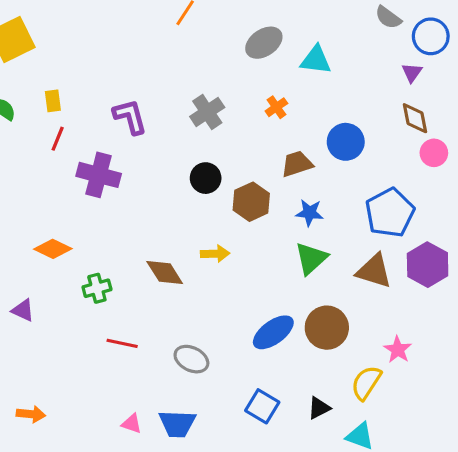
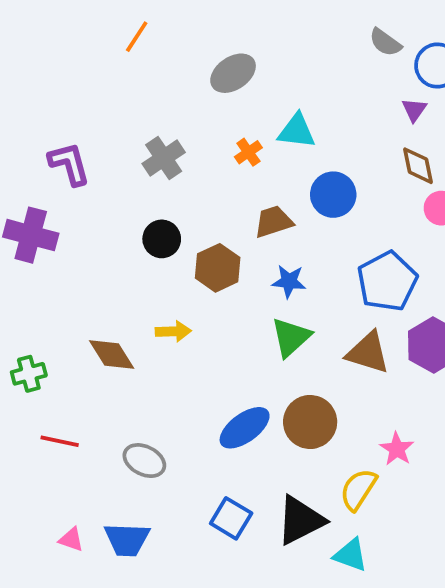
cyan triangle: (316, 60) -> (297, 131), moved
black triangle: (319, 408) -> (300, 520), size x1.8

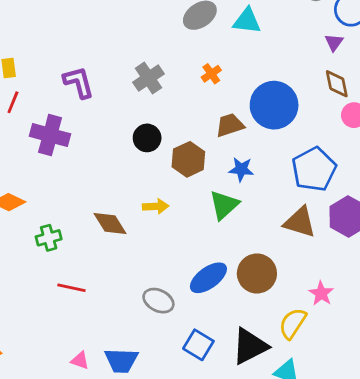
cyan triangle: (297, 131) -> (247, 21), moved
blue circle: (333, 195) -> (274, 105), size x1.4
green triangle: (291, 337) -> (224, 205), moved
gray ellipse: (144, 461) -> (158, 301), moved

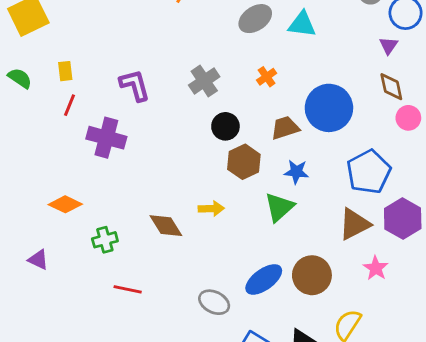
black circle: (147, 138) -> (225, 126), moved
brown triangle: (300, 222) -> (354, 224), turned -44
pink star: (321, 293) -> (376, 268), moved

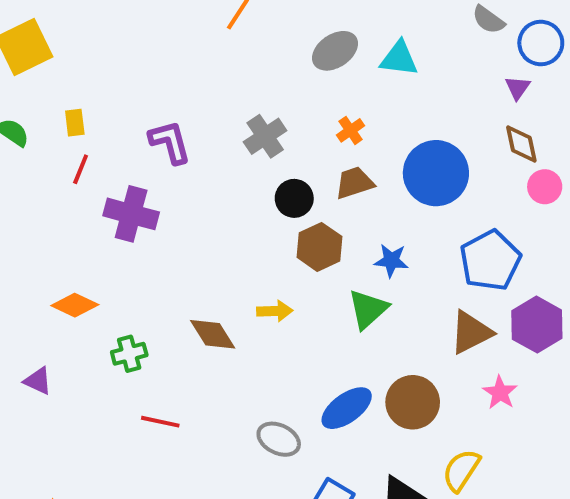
brown trapezoid: (285, 128) -> (354, 183), moved

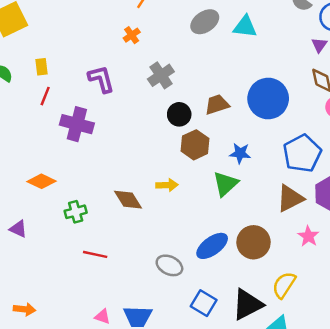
orange cross: (351, 130) -> (132, 35), moved

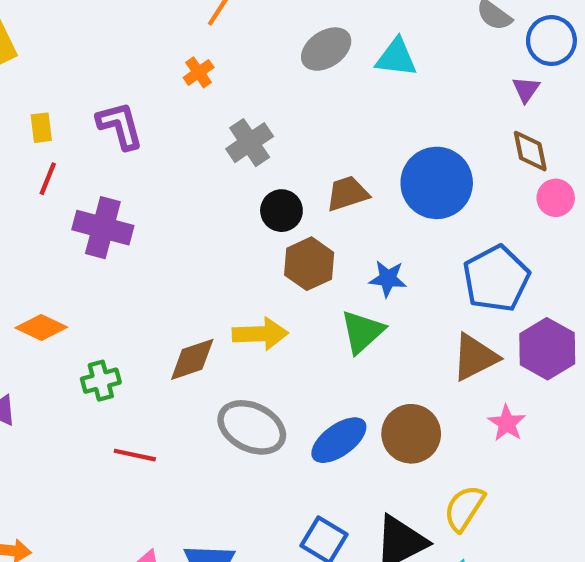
purple L-shape: (101, 79) -> (120, 126), moved
yellow arrow: (167, 185) -> (260, 334), size x1.4
brown diamond: (128, 200) -> (192, 359), turned -76
gray ellipse: (169, 265) -> (252, 427), moved, size x1.4

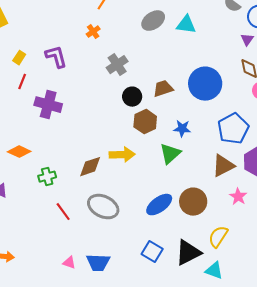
yellow rectangle: (41, 128) -> (19, 58), turned 40
gray ellipse: (252, 427) -> (103, 207), moved
red line: (135, 455) -> (63, 212), turned 42

